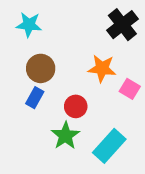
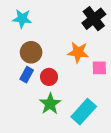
pink square: (130, 89) -> (99, 68), turned -32
red circle: (76, 106) -> (49, 77), moved

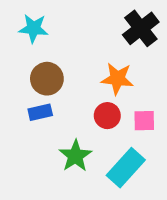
pink square: (99, 68) -> (144, 121), moved
blue rectangle: (27, 75) -> (40, 112), turned 48
red circle: (49, 77) -> (107, 116), moved

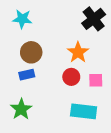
orange star: (117, 79) -> (78, 52), turned 30
green star: (75, 156) -> (21, 109), moved
cyan rectangle: (126, 168) -> (84, 111), turned 55

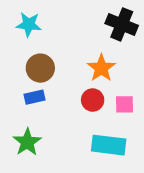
black cross: (94, 19) -> (122, 24), turned -30

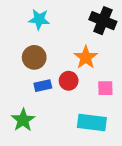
cyan star: (29, 24) -> (39, 19), moved
blue rectangle: (34, 97) -> (43, 86), moved
red circle: (93, 100) -> (69, 81), moved

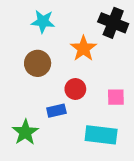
orange star: (86, 57) -> (83, 48), moved
blue rectangle: (43, 86) -> (56, 111), moved

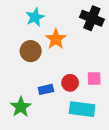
cyan star: (43, 21) -> (35, 17), turned -30
orange star: (83, 48) -> (56, 39), moved
red circle: (75, 89) -> (70, 83), moved

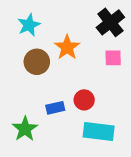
cyan star: (35, 17) -> (29, 25), moved
black cross: (92, 18) -> (110, 22), turned 30
pink square: (94, 78) -> (113, 58), moved

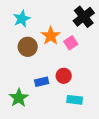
pink square: (113, 58) -> (71, 43), moved, turned -32
cyan rectangle: (99, 131) -> (75, 100), size x0.7

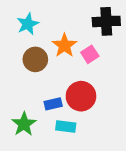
black cross: (84, 17) -> (106, 21), turned 35
red circle: (64, 76) -> (81, 96), size x1.5
cyan rectangle: (75, 100) -> (66, 127), moved

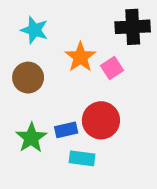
cyan star: (28, 24) -> (34, 30), turned -30
brown circle: (35, 59) -> (28, 78), moved
green star: (24, 124) -> (31, 138), moved

